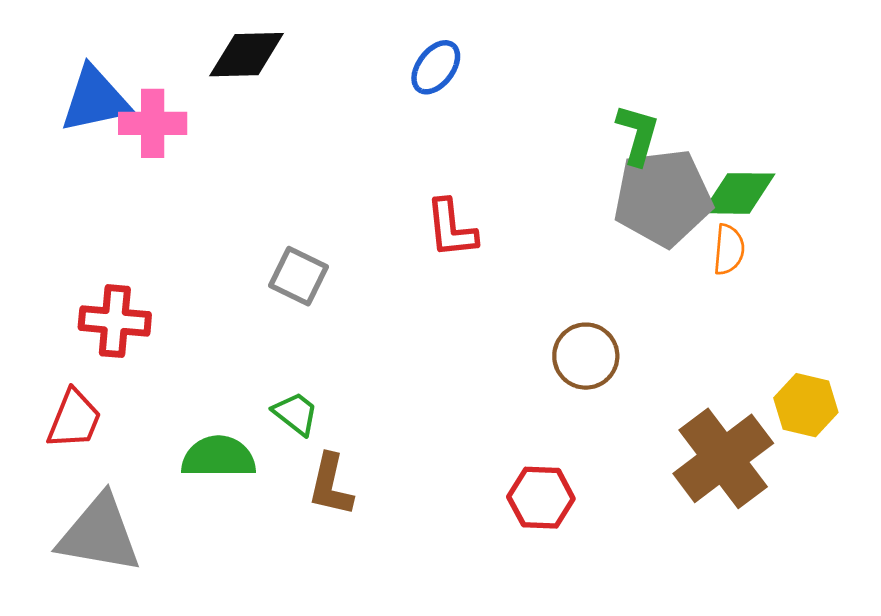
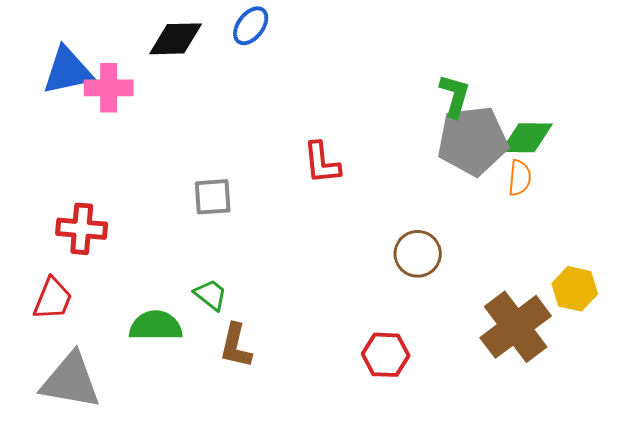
blue ellipse: (436, 67) -> (251, 26), moved
gray square: (298, 276) -> (213, 197), turned -30

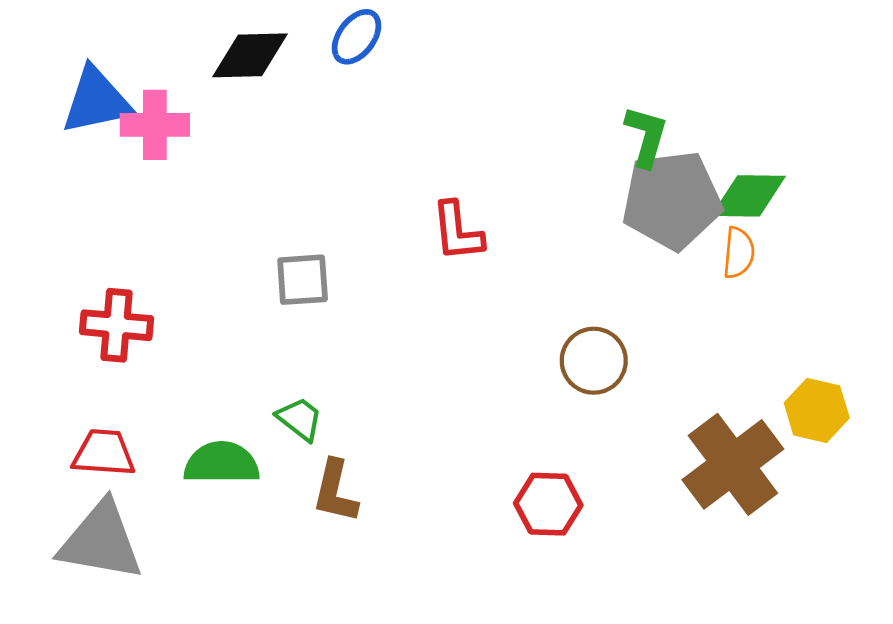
red trapezoid: (53, 299) -> (104, 453), moved, turned -108

